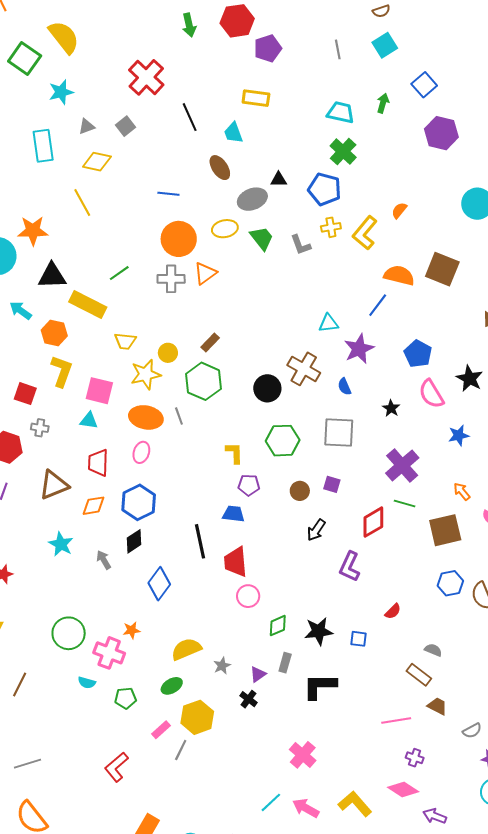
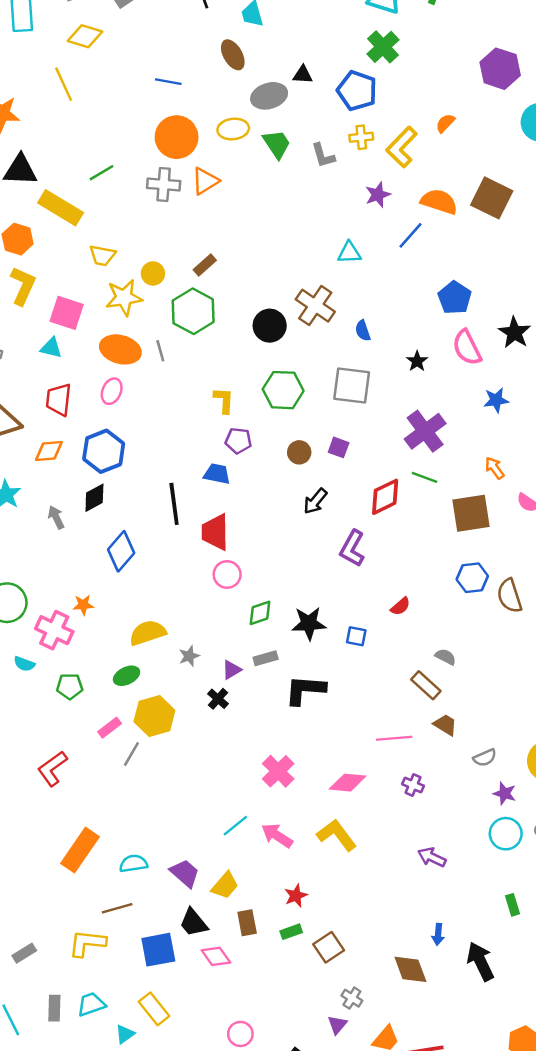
purple hexagon: (441, 133) -> (500, 69), moved
purple star: (359, 349) -> (378, 195), moved, size x0.7
gray rectangle: (285, 663) -> (266, 658), turned 54
pink diamond: (403, 790) -> (348, 783), moved, turned -32

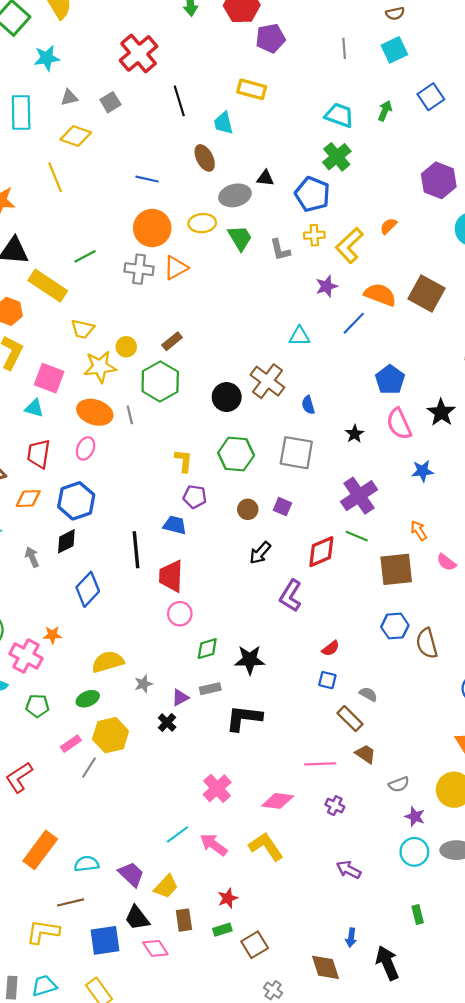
blue square: (356, 636) -> (327, 680), moved

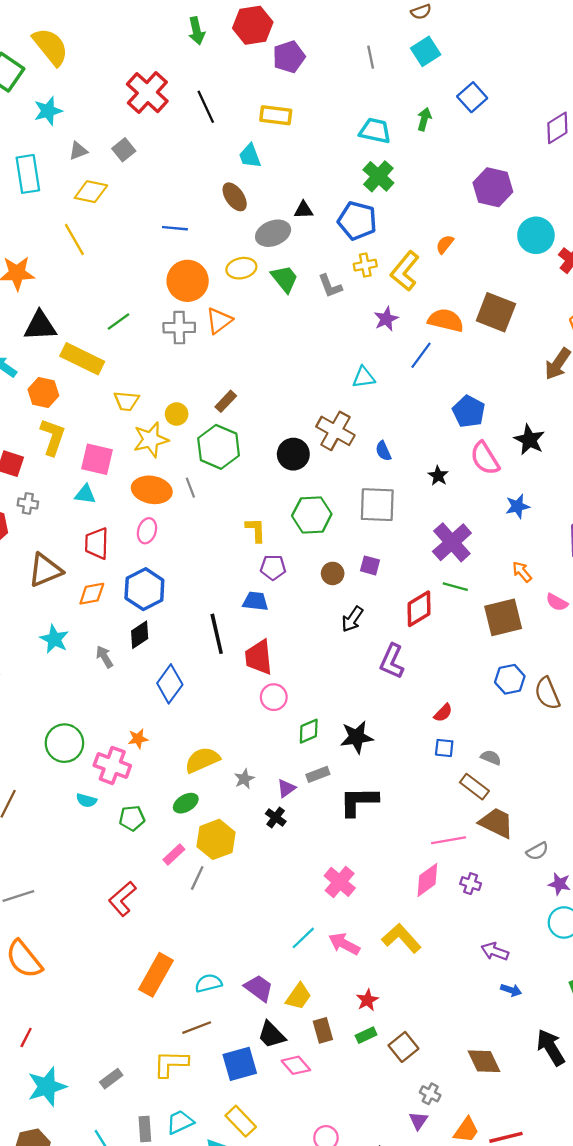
black line: (179, 101) -> (206, 107), moved
brown trapezoid: (366, 754) -> (497, 823), size x1.5
pink diamond: (278, 801) -> (427, 880), moved, turned -36
blue arrow: (351, 938) -> (511, 990), moved, turned -72

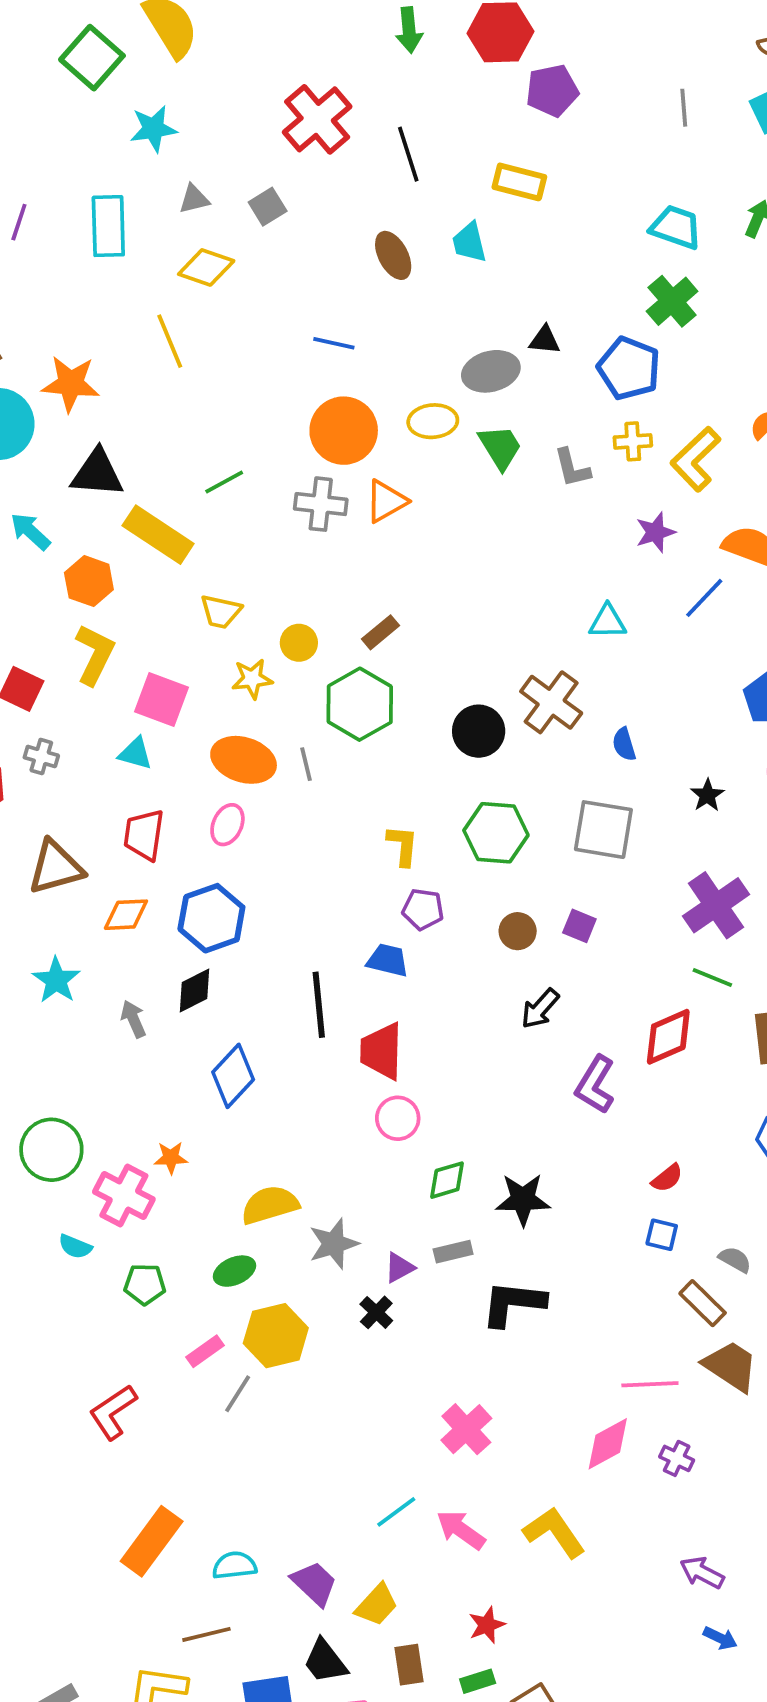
brown ellipse: (235, 197) -> (393, 255), moved
yellow star: (151, 440) -> (252, 679), size x0.7
red diamond: (419, 609) -> (668, 1037), moved
gray star: (244, 779) -> (334, 1244), size x1.5

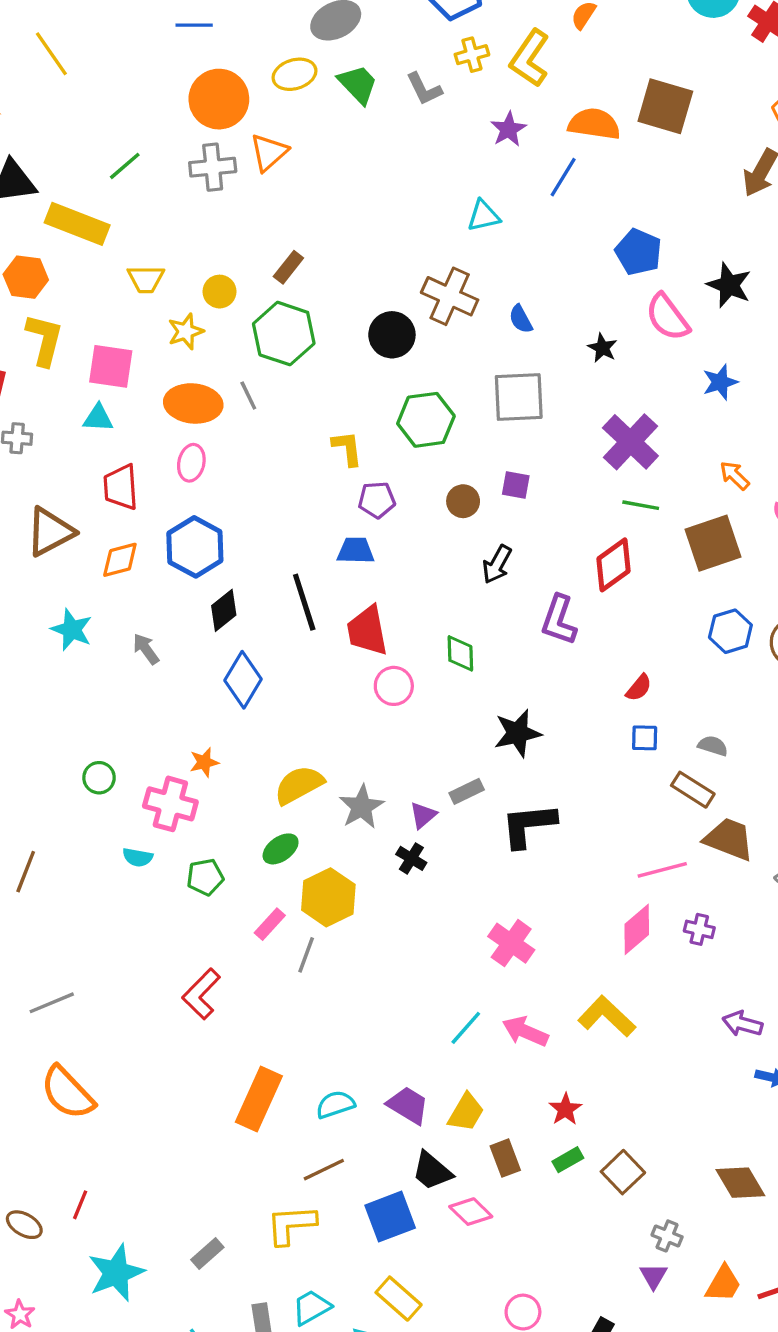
black diamond: (194, 991) -> (224, 610), moved
green circle: (51, 1150) -> (99, 778), size x0.6
green diamond: (447, 1180) -> (460, 653), moved, turned -63

